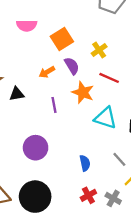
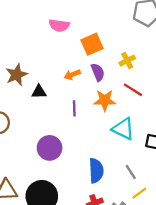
orange star: (83, 92) -> (105, 100), turned -30
blue semicircle: (85, 163) -> (96, 171), size x1.5

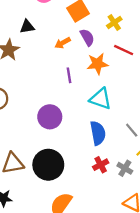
black triangle: (39, 92) -> (27, 27), moved
cyan triangle: (123, 129) -> (101, 99), moved

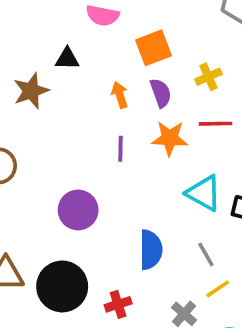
orange arrow: (63, 43) -> (120, 95), turned 91
red line: (124, 50) -> (215, 124), turned -36
cyan triangle: (101, 99) -> (204, 193), moved
red cross: (101, 165) -> (118, 304), moved

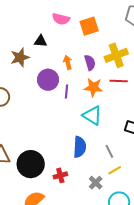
orange square: (154, 48) -> (89, 26), moved
yellow cross: (208, 77) -> (116, 55), size x1.6
cyan triangle: (204, 193) -> (92, 115), moved
purple circle: (78, 210) -> (48, 80), moved

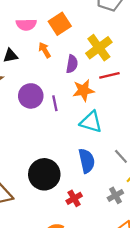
orange arrow: (68, 62) -> (45, 50), moved
purple semicircle: (90, 63) -> (72, 64), turned 42
black circle: (31, 164) -> (44, 174), moved
gray cross: (96, 183) -> (115, 195), turned 32

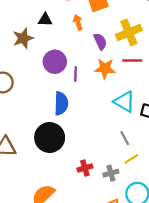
purple semicircle: (72, 64) -> (100, 41), turned -49
cyan triangle: (91, 122) -> (124, 102), moved
blue semicircle: (87, 161) -> (61, 103), moved
red cross: (74, 198) -> (85, 168), moved

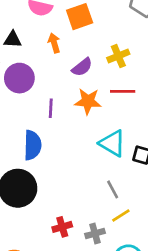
yellow cross: (129, 32) -> (118, 56), size x0.7
purple semicircle: (100, 41) -> (82, 67), turned 77
purple circle: (55, 62) -> (19, 78), moved

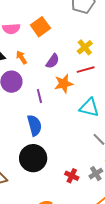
orange arrow: (54, 43) -> (21, 57), moved
yellow cross: (118, 56) -> (85, 47), moved
red cross: (62, 227) -> (72, 176), turned -32

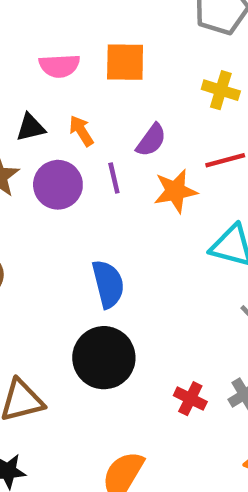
orange square: (40, 27) -> (125, 62), turned 36
yellow cross: (85, 47) -> (221, 90), moved, turned -35
purple line: (39, 96) -> (114, 178), moved

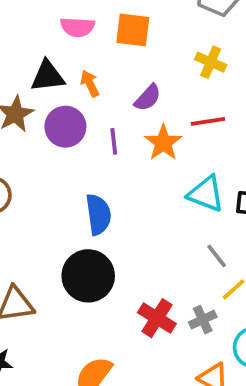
black triangle: (31, 127) -> (48, 76), size x1.4
purple line: (114, 178) -> (114, 141), moved
orange star: (175, 191) -> (163, 143), turned -30
red cross: (190, 399) -> (157, 318), size x1.4

